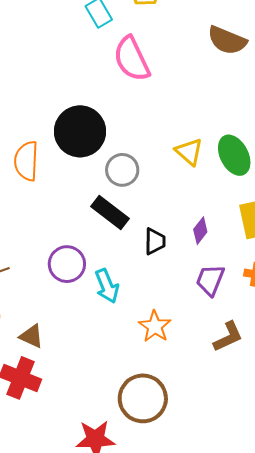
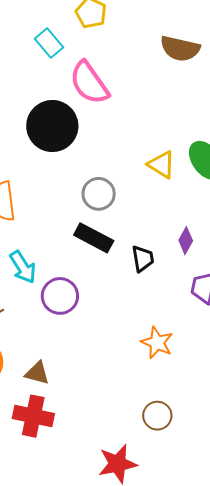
black circle: (80, 131) -> (52, 126), moved
cyan arrow: (107, 286) -> (23, 267), moved
brown circle: (143, 398) -> (157, 416), size x0.6

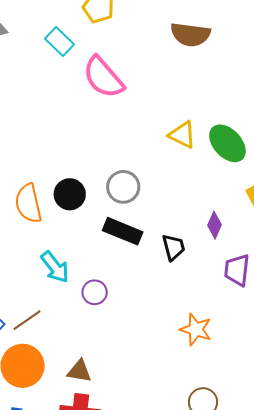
black circle: (52, 126) -> (70, 194), moved, size x0.6
yellow triangle: (161, 165) -> (182, 135), moved
purple circle: (60, 296) -> (95, 292), size x0.7

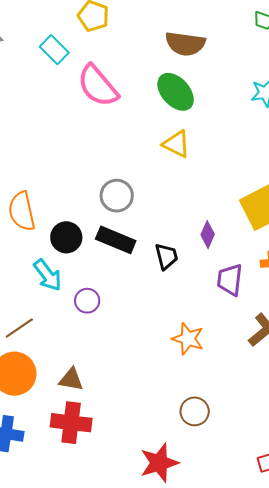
green ellipse: (227, 143) -> (176, 92), moved
black circle: (70, 194) -> (66, 237), moved

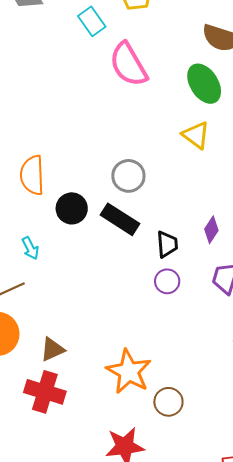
cyan arrow: (48, 275) -> (30, 248), moved, size x0.7
purple circle: (87, 301) -> (167, 281), moved
orange star: (188, 339) -> (129, 372), moved, size x1.4
brown triangle: (71, 379) -> (52, 349), turned -44

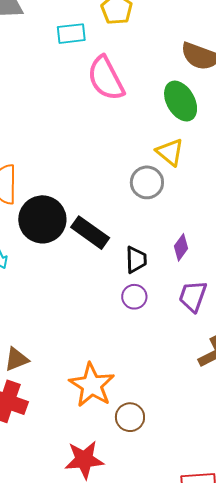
cyan rectangle: (92, 21) -> (71, 34), turned -64
gray circle: (128, 176) -> (147, 182), moved
black circle: (72, 208) -> (42, 219), size x1.5

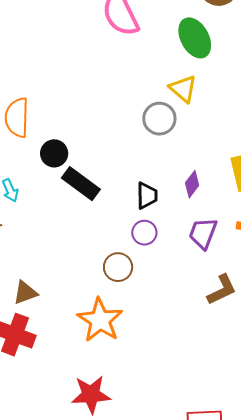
black circle: (42, 219) -> (54, 153), size x0.6
black rectangle: (90, 233) -> (81, 184), moved
brown circle: (130, 417) -> (118, 267), moved

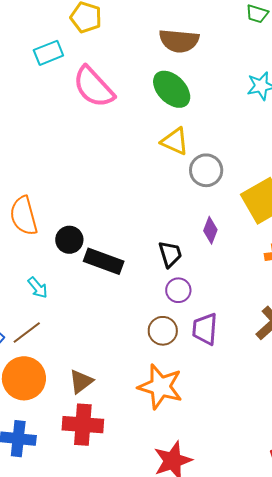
gray circle: (159, 119) -> (206, 170), moved
purple trapezoid: (203, 233) -> (205, 329), moved

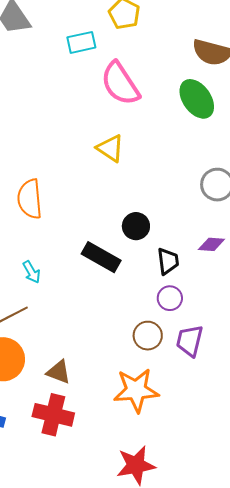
yellow triangle: (175, 141) -> (110, 148), moved
purple diamond: (210, 230) -> (211, 244), turned 64
black circle: (69, 240) -> (136, 226), moved
brown triangle: (81, 381) -> (59, 372), turned 48
orange star: (160, 387) -> (136, 390), turned -30

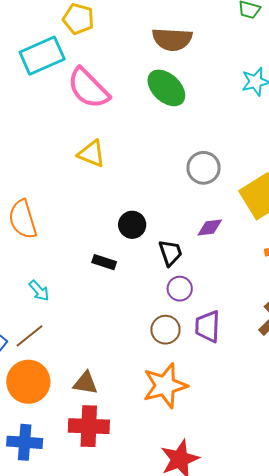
cyan rectangle: (81, 42) -> (42, 56), size x1.5
black rectangle: (101, 257) -> (104, 262), size x0.6

